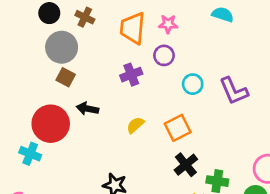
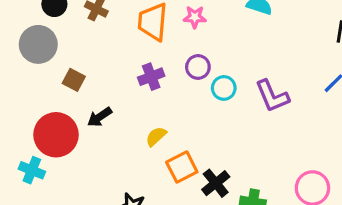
gray circle: (62, 47) -> (38, 44), moved
purple circle: (164, 55) -> (198, 67), moved
black arrow: (88, 109) -> (100, 117), turned -45
orange square: (178, 128) -> (182, 167), moved

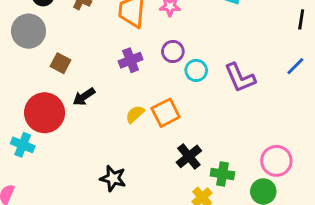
orange square: (182, 167) -> (166, 113), moved

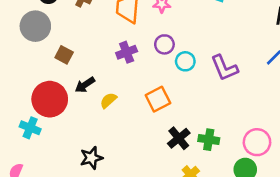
yellow semicircle: (135, 114) -> (108, 100), moved
green cross: (222, 174) -> (209, 140), moved
black star: (113, 178) -> (91, 158), moved, turned -30

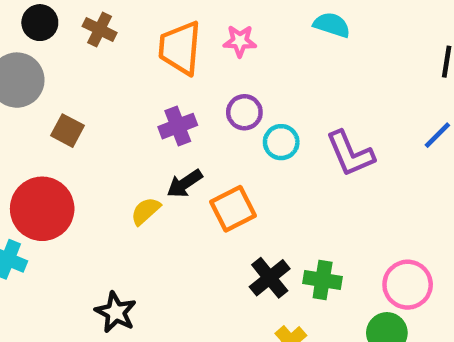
black arrow: (85, 85) -> (185, 183), moved
black star: (91, 158) -> (116, 312), turned -30

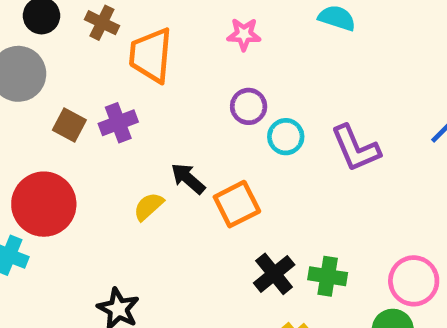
orange trapezoid: (180, 48) -> (151, 55), moved
purple cross: (178, 126) -> (118, 123), moved
black arrow: (185, 183) -> (188, 179), turned 75

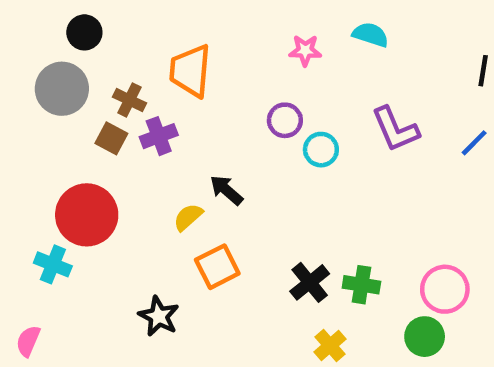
brown cross: (102, 23) -> (129, 100), moved
pink star: (244, 34) -> (305, 50), moved
purple L-shape: (356, 148) -> (395, 129), moved
orange square: (237, 204) -> (217, 267), moved

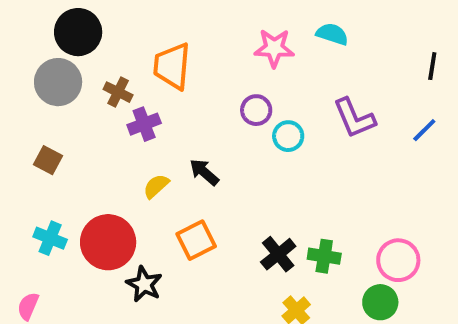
black circle: (84, 32) -> (78, 32), size x1.5
pink star: (305, 50) -> (274, 48), size x1.4
brown square: (111, 138) -> (48, 160), moved
red circle: (87, 215) -> (108, 242), moved
yellow semicircle: (188, 217) -> (156, 186), moved

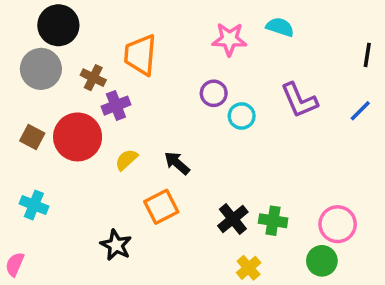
black arrow: (204, 172) -> (177, 163), moved
red circle: (108, 242) -> (78, 137), moved

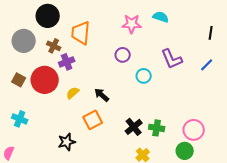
black circle: (58, 25) -> (48, 16), moved
cyan circle: (242, 116) -> (144, 76), moved
black star: (116, 245) -> (67, 142), turned 30

